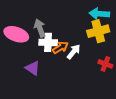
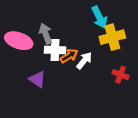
cyan arrow: (99, 14) -> (99, 17), moved, turned -120

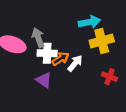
cyan arrow: (99, 17) -> (89, 22), turned -75
purple triangle: (37, 79) -> (44, 80), moved

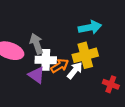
yellow cross: (102, 41) -> (85, 55), moved
purple triangle: (44, 80) -> (36, 75), moved

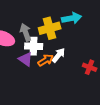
yellow cross: (85, 55) -> (50, 28), moved
orange arrow: (60, 66) -> (46, 60), moved

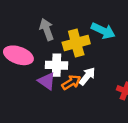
cyan arrow: (72, 18) -> (103, 31), turned 36
gray arrow: (26, 32) -> (47, 29), moved

